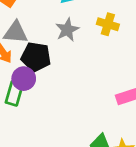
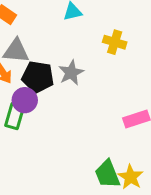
gray star: (67, 30) -> (71, 73), moved

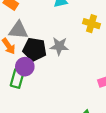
gray star: (71, 73) -> (59, 46), turned 30

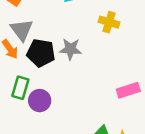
gray triangle: (18, 30) -> (22, 30), turned 48
purple circle: (25, 67) -> (40, 101), moved

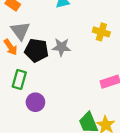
yellow cross: (109, 22) -> (101, 32), moved
purple circle: (40, 101) -> (35, 102), moved

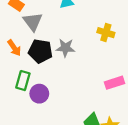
gray triangle: (20, 31) -> (33, 22), moved
purple circle: (35, 102) -> (39, 94), moved

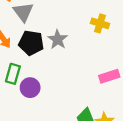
gray star: (65, 48) -> (58, 39), turned 30

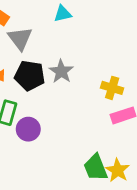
yellow cross: (100, 23) -> (112, 88), moved

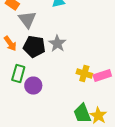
yellow cross: (112, 88) -> (84, 74), moved

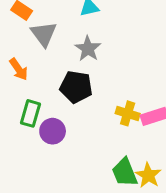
gray star: (57, 44) -> (88, 49), moved
black pentagon: (34, 46) -> (76, 87), moved

